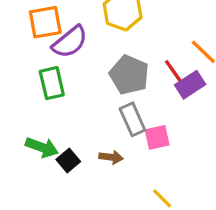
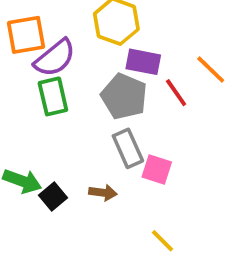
green rectangle: (52, 83) -> (53, 96), moved
purple rectangle: (190, 85) -> (143, 62), moved, turned 44
pink square: (157, 137) -> (157, 170), turned 30

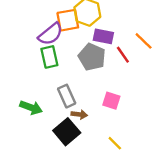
orange square: (26, 35) -> (68, 20), moved
gray rectangle: (128, 148) -> (67, 96), moved
black square: (53, 196) -> (67, 132), moved, size x1.6

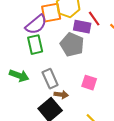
red line: (123, 55) -> (94, 19), moved
green arrow: (31, 108) -> (19, 76), moved

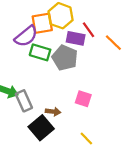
green rectangle: (35, 45) -> (40, 52), moved, turned -60
gray rectangle: (50, 79) -> (24, 101), moved

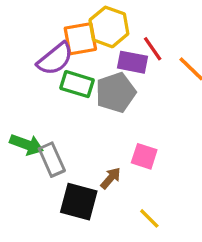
gray pentagon: (65, 58) -> (116, 92), turned 30
brown arrow: (53, 112) -> (111, 178), moved, turned -56
black square: (41, 128) -> (79, 202), turned -35

